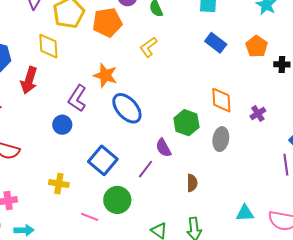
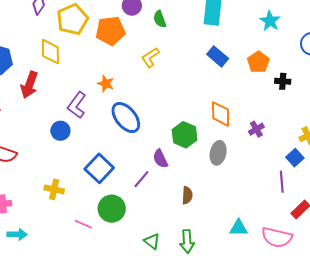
orange star: (105, 75) -> (106, 84), size x0.7

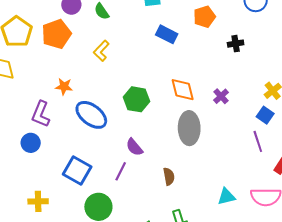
orange pentagon: (258, 62) -> (204, 17), moved, turned 30
green hexagon: (185, 135) -> (137, 99), moved
gray ellipse: (218, 153) -> (189, 128), size x1.4

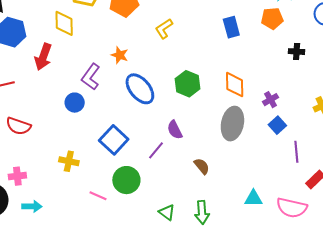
blue rectangle: (167, 34) -> (231, 27), turned 35
blue square: (265, 115) -> (277, 125), moved
brown semicircle: (169, 176) -> (202, 166), turned -42

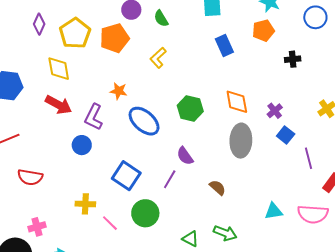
red arrow: (43, 57) -> (59, 105), moved, turned -72
pink line: (98, 196) -> (110, 223), moved, turned 30
green arrow: (202, 212) -> (225, 233), turned -55

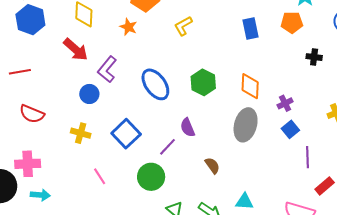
orange star: (119, 91) -> (128, 27), moved
yellow cross: (85, 204) -> (81, 133), moved
cyan triangle: (274, 211) -> (244, 202), moved
green circle: (145, 213) -> (151, 177), moved
pink cross: (37, 227) -> (28, 164), size x1.4

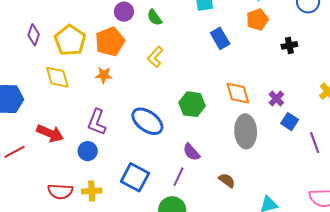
red arrow: (76, 50) -> (50, 133), moved
red semicircle: (32, 114) -> (60, 191), moved

